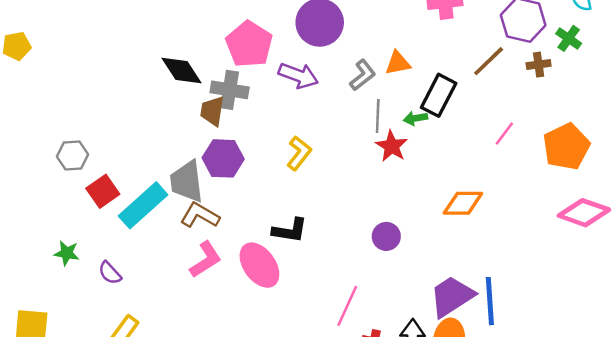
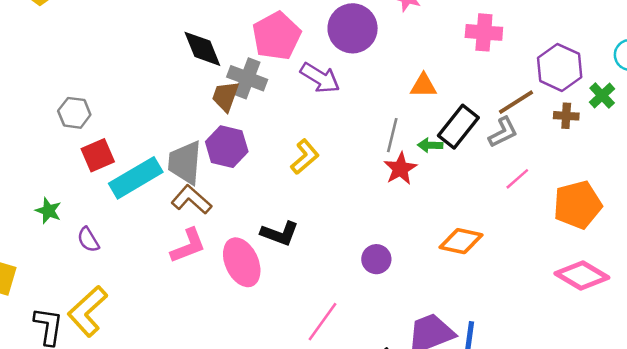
gray L-shape: (363, 75) -> (503, 132), moved

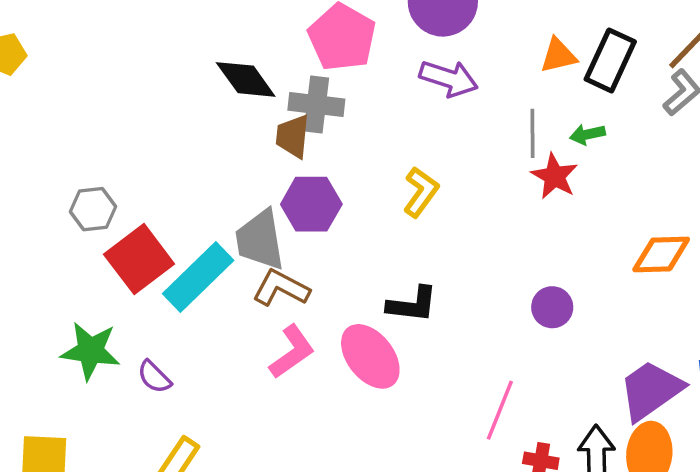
purple arrow: (320, 78) -> (449, 78), moved
black rectangle: (458, 127) -> (610, 60), moved
red square: (98, 155) -> (139, 259), size x1.4
green star: (48, 211) -> (90, 351), size x1.6

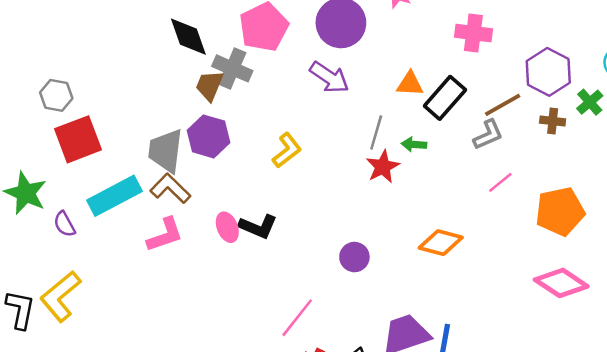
cyan rectangle: (198, 277) -> (115, 196), moved
pink ellipse: (370, 356) -> (227, 227), moved, size x0.6

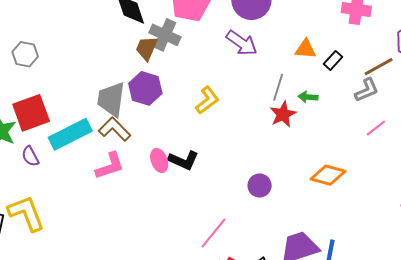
black rectangle: (445, 98) -> (333, 60), size x0.6
red square: (78, 139) -> (31, 113), moved
yellow L-shape: (60, 296) -> (26, 213), turned 108

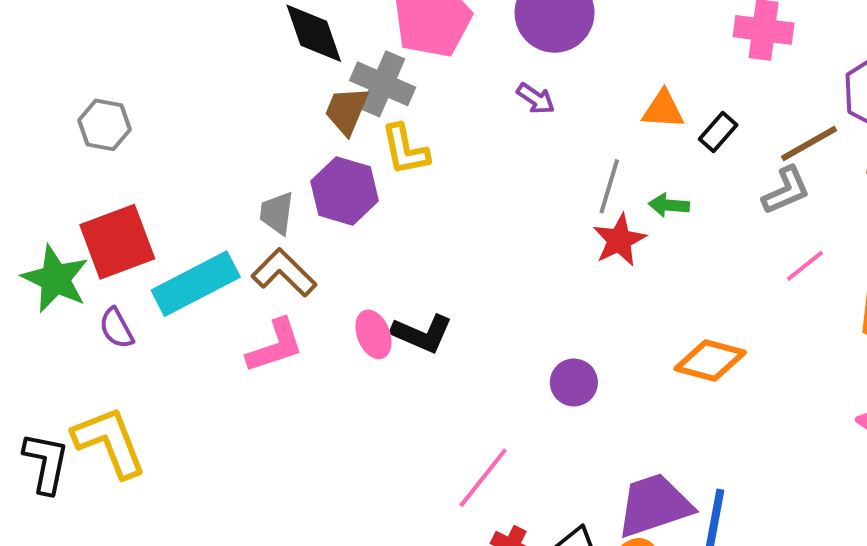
purple arrow: (242, 43) -> (536, 99), size x0.6
gray trapezoid: (111, 99) -> (277, 213), size x0.6
yellow L-shape: (207, 100) -> (405, 150), moved, turned 116

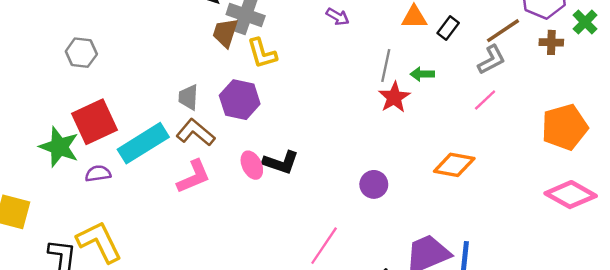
purple hexagon: (345, 191) -> (240, 100), moved
pink line: (805, 266) -> (485, 100), moved
purple semicircle: (116, 328) -> (98, 174), turned 115

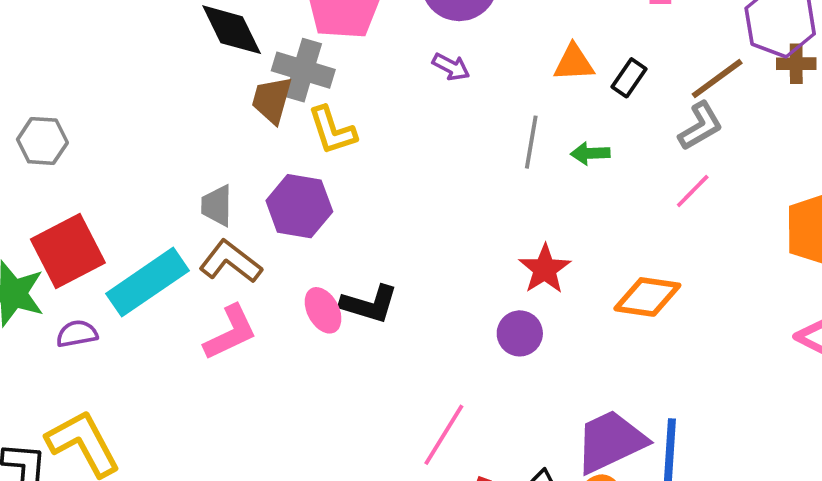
brown cross: (551, 42) -> (796, 64), moved
red star: (394, 97) -> (545, 269), moved

